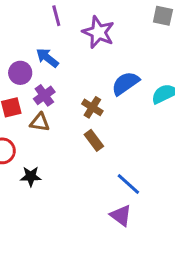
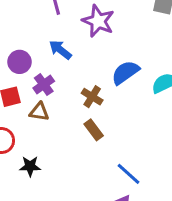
blue arrow: (47, 58) -> (60, 50), moved

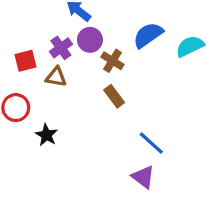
purple circle: (20, 62) -> (90, 40), moved
black star: (30, 166) -> (46, 135), turned 30

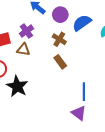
purple circle: (90, 40) -> (60, 15), moved
black star: (46, 135) -> (17, 86), size x1.5
blue line: (151, 143) -> (84, 92), turned 48

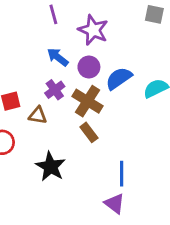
purple cross: (26, 31) -> (55, 90), moved
brown cross: (59, 39) -> (87, 101), size x1.5
black star: (17, 86) -> (51, 167), moved

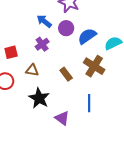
brown cross: (87, 101) -> (94, 66), moved
brown triangle: (38, 115) -> (32, 70), moved
purple triangle: (115, 203) -> (62, 118), moved

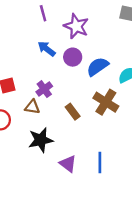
purple cross: (42, 44) -> (44, 89), moved
black star: (39, 98) -> (41, 140), turned 30
blue line: (89, 103) -> (100, 163), moved

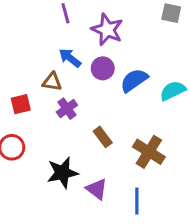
brown cross: (106, 102) -> (149, 152), moved
brown triangle: (32, 107) -> (52, 82), moved
purple triangle: (68, 164) -> (97, 189), moved

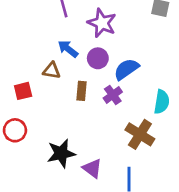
cyan semicircle: (173, 91) -> (162, 102), moved, turned 125
purple cross: (67, 109) -> (113, 95), moved
brown rectangle: (103, 137) -> (82, 91), moved, turned 42

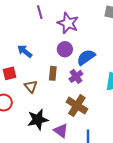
blue arrow: (68, 49) -> (25, 51), moved
brown triangle: (52, 71) -> (31, 86), moved, turned 40
brown cross: (140, 134) -> (77, 106), moved

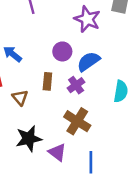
purple star: (68, 23) -> (87, 19), moved

